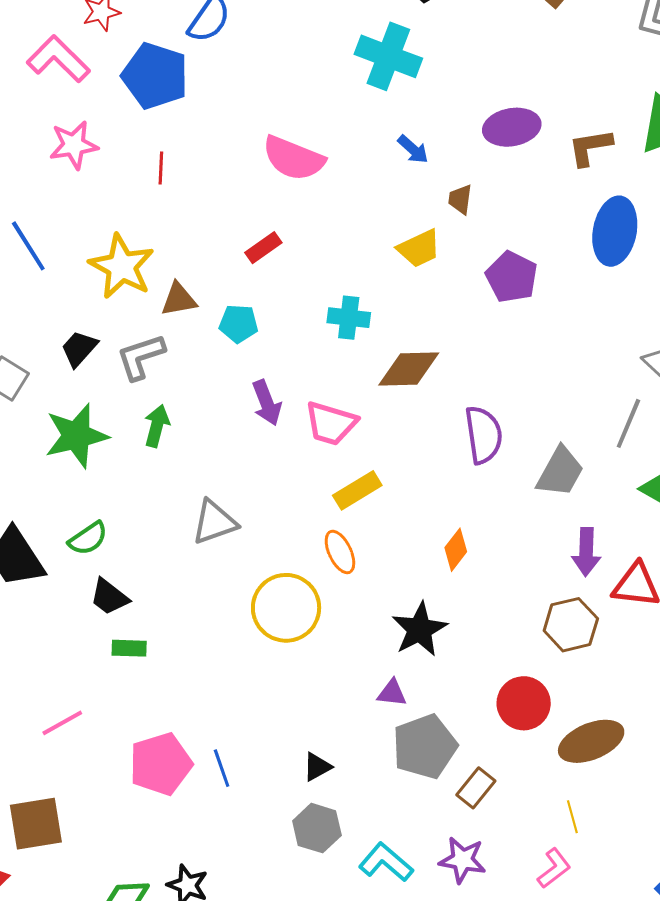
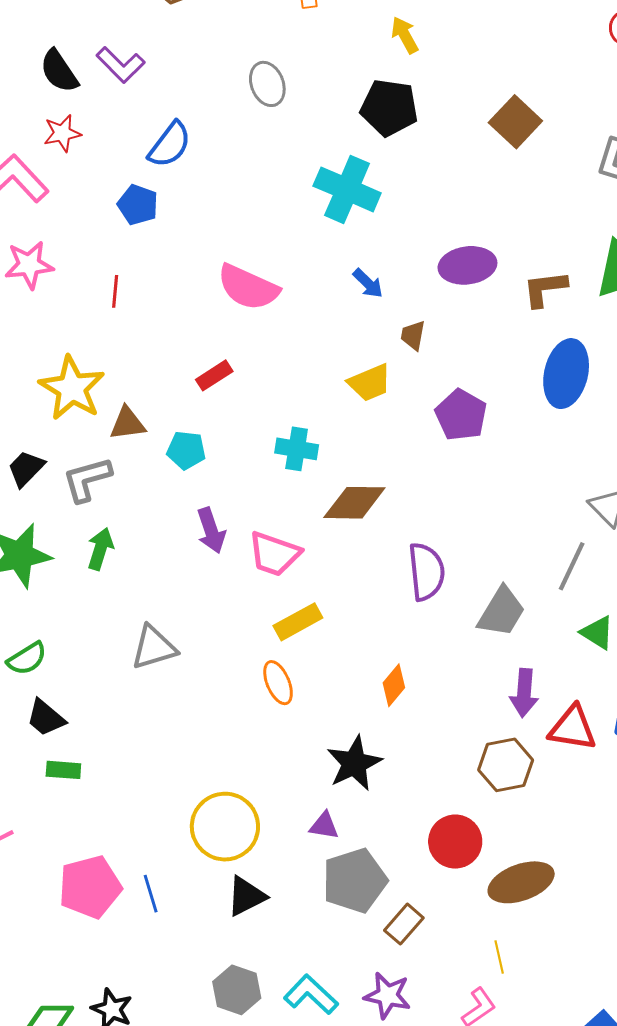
blue pentagon: (155, 76) -> (138, 205), moved, size x0.6
yellow circle: (286, 608) -> (225, 827), moved
black triangle: (317, 767) -> (246, 896), size x1.4
gray hexagon: (317, 828) -> (237, 990), moved

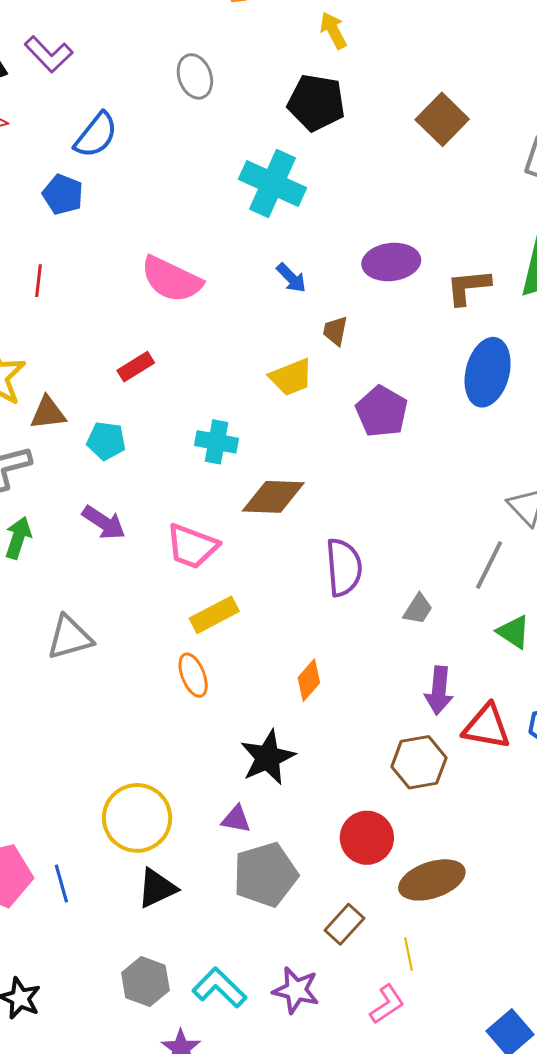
purple arrow: (211, 531) -> (104, 523), moved, turned -39
gray trapezoid: (501, 612) -> (418, 609), size x0.6
brown rectangle: (404, 924) -> (344, 924), moved

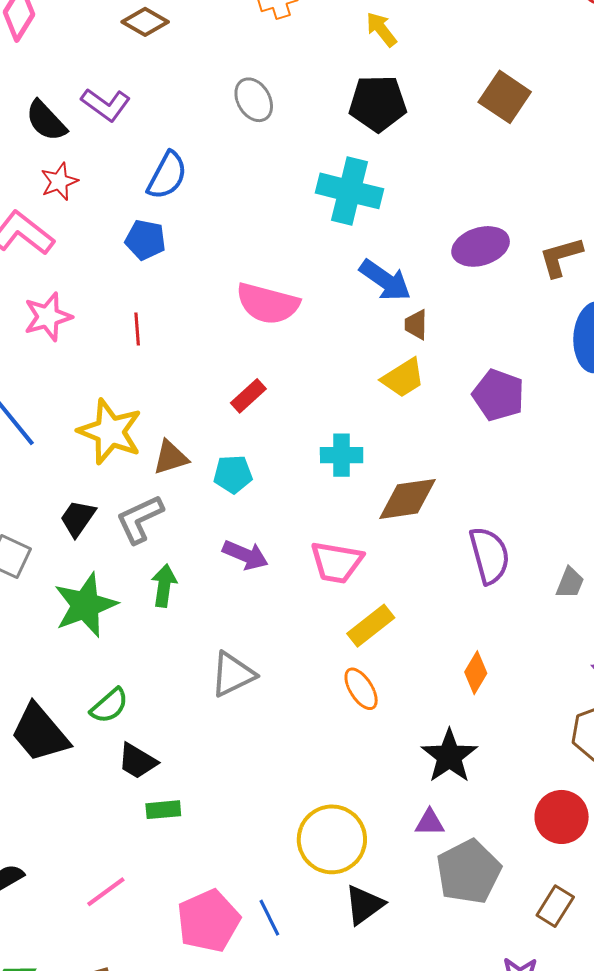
blue arrow: (291, 278) -> (385, 280), size x1.6
brown trapezoid: (335, 331) -> (416, 325), moved

